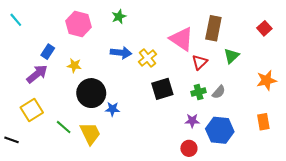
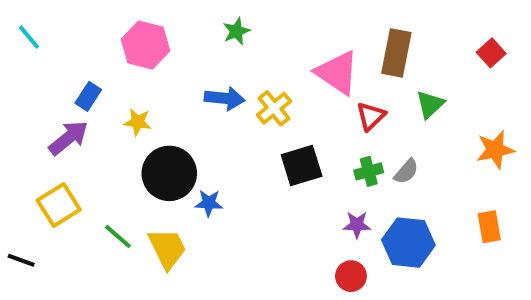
green star: (119, 17) -> (236, 31), moved

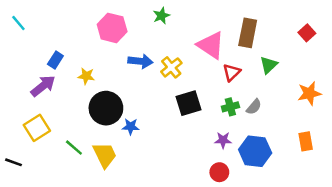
green star: (236, 31) -> (161, 16), moved
pink hexagon: (146, 45) -> (112, 28), moved

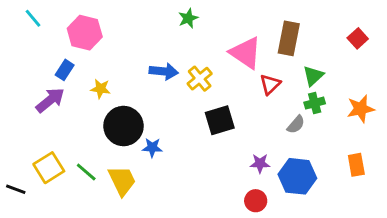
cyan line: (18, 23) -> (33, 18), moved
pink hexagon: (112, 28) -> (85, 33), moved
green cross: (230, 107) -> (315, 103), moved
yellow square: (37, 128) -> (49, 168), moved

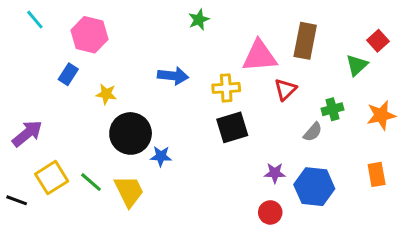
pink triangle: (246, 53) -> (260, 56), turned -39
green triangle: (313, 76) -> (357, 65), moved
yellow cross: (200, 79) -> (226, 88), moved, turned 35
purple arrow: (50, 100) -> (27, 133), moved

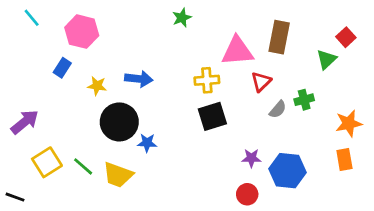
blue arrow: (173, 76) -> (139, 79), moved
orange star: (381, 115) -> (349, 123), moved
gray semicircle: (313, 132) -> (278, 109), moved
yellow trapezoid: (129, 191) -> (118, 175), turned 136
black line: (17, 200) -> (15, 197), moved

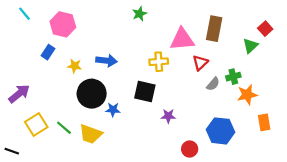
black square: (212, 116) -> (145, 91), moved, turned 30
orange star: (349, 123) -> (247, 95), moved
purple star: (251, 158) -> (168, 116), moved

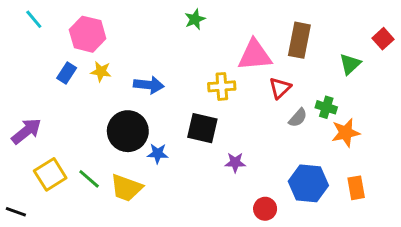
red square: (265, 29) -> (383, 39), moved
yellow star: (75, 66) -> (101, 71), moved
green cross: (233, 77) -> (326, 107), turned 32
orange rectangle: (264, 122) -> (356, 188), moved

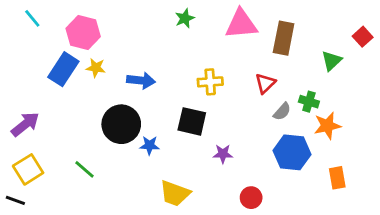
pink triangle: (255, 55) -> (241, 24), moved
blue rectangle: (67, 73) -> (63, 69), size x1.6
yellow square: (50, 174) -> (28, 169), moved
blue hexagon: (308, 183) -> (292, 152), moved
yellow trapezoid: (126, 188) -> (175, 193), moved

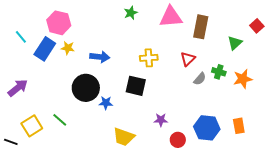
cyan line: (32, 18) -> (21, 37), moved
orange star: (327, 126) -> (243, 79), moved
blue hexagon: (292, 152) -> (207, 128), moved
purple star: (223, 154) -> (161, 120), moved
yellow square: (28, 169) -> (32, 126), moved

